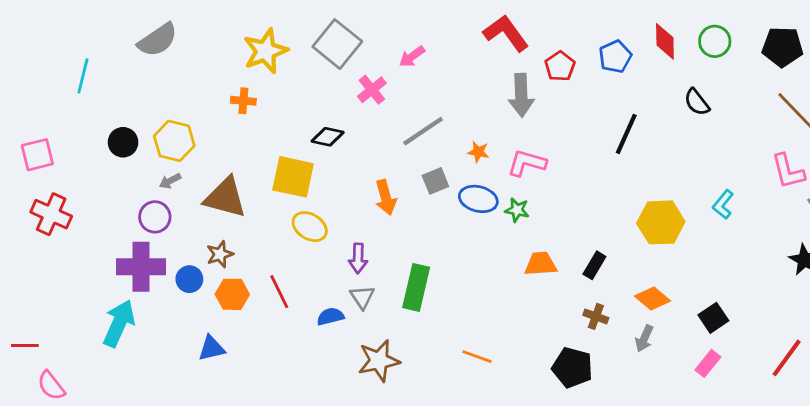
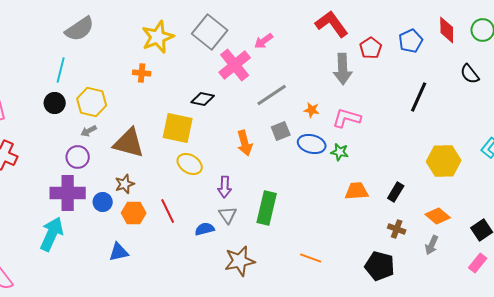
cyan line: (83, 76) -> (61, 70), moved
pink cross: (372, 90) -> (235, 65), size x1.5

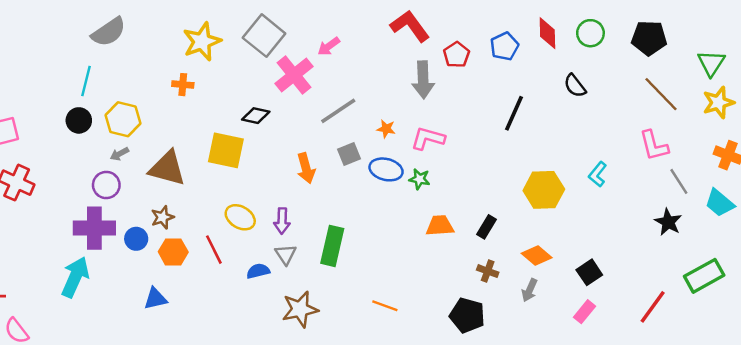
yellow ellipse: (190, 164) -> (240, 217), moved

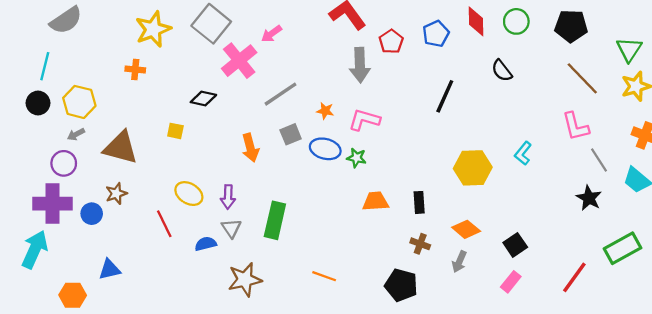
yellow square: (226, 150) -> (175, 131), size x0.5
black rectangle: (486, 227) -> (419, 202), turned -35
orange hexagon: (173, 252) -> (73, 295), moved

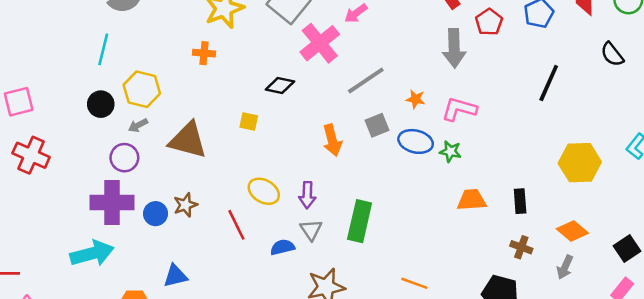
black circle: (38, 103) -> (101, 104), moved
brown star: (116, 194) -> (185, 205), moved
cyan arrow: (35, 249) -> (92, 253), turned 51

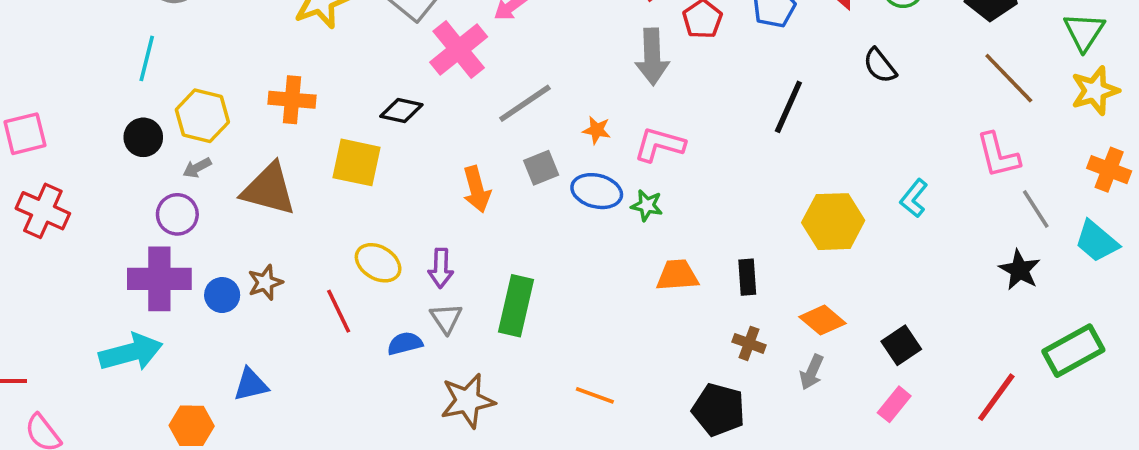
orange cross: (204, 53) -> (292, 100), moved, size x1.4
yellow square: (249, 122) -> (357, 162), size x1.8

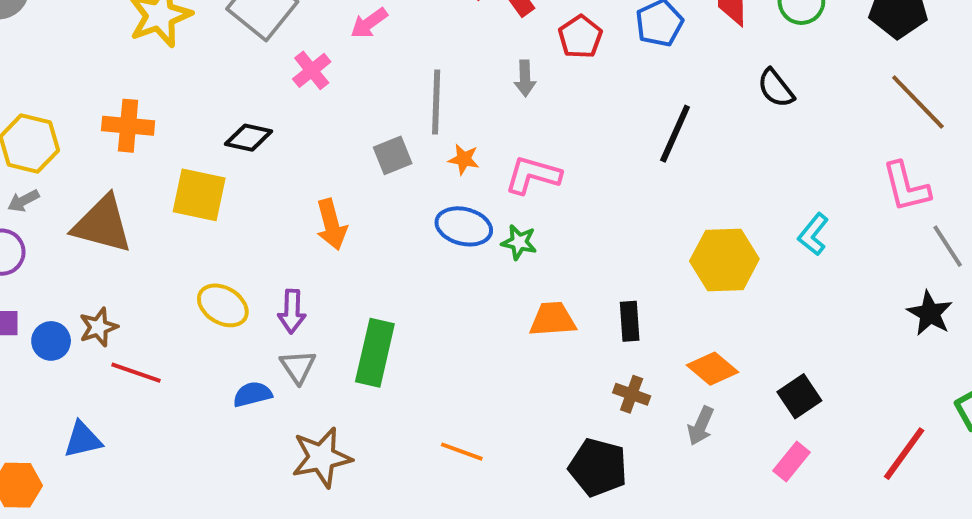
pink cross: (459, 49) -> (312, 70), size x0.6
gray arrow: (652, 57) -> (525, 78), size x0.6
gray line: (525, 103) -> (436, 102), moved, turned -54
gray square: (541, 168) -> (393, 155), moved
red line: (339, 311) -> (136, 373), moved, turned -45

